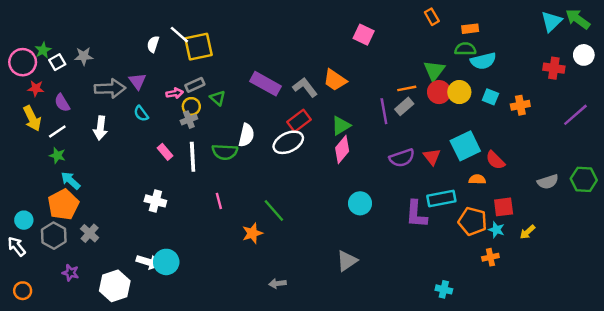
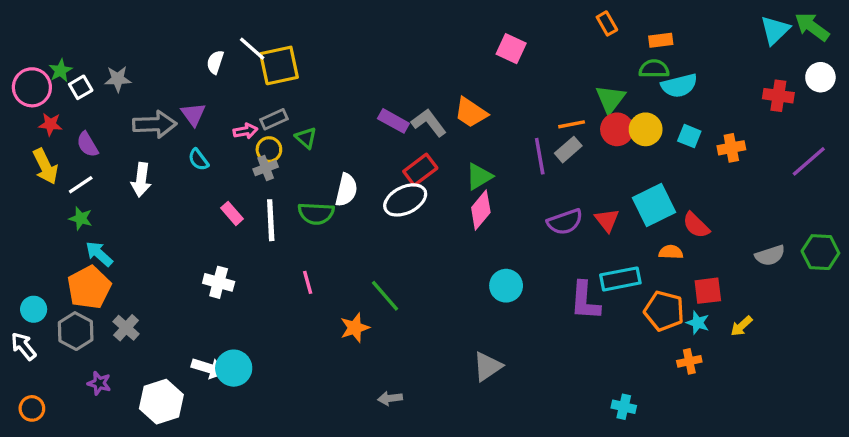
purple rectangle: (266, 84) -> (393, 121), moved, size x0.7

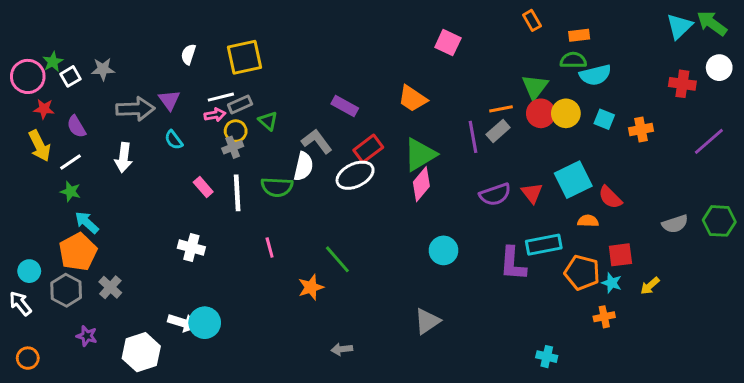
white line: (252, 49) -> (221, 97), moved, turned -55
gray L-shape: (429, 123) -> (317, 141), moved
green triangle: (479, 176) -> (420, 155), size x1.4

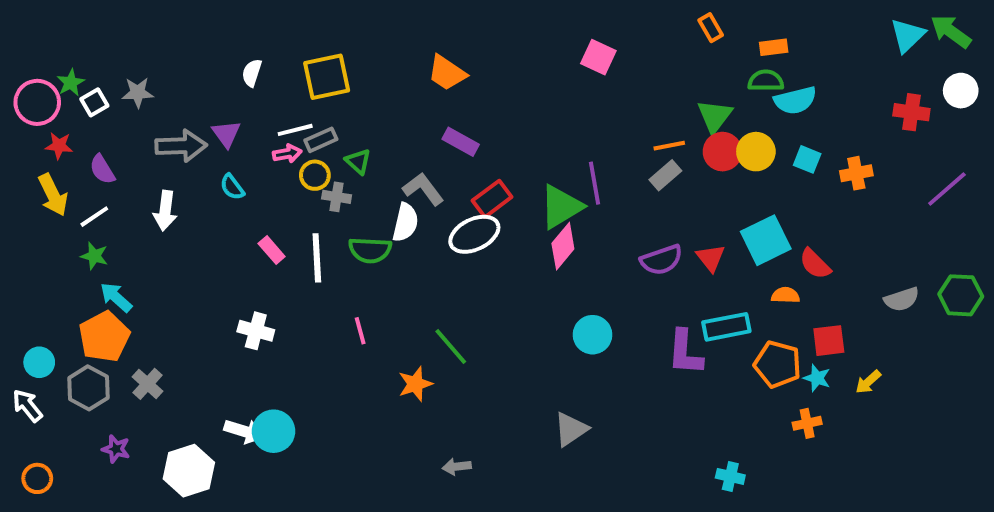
orange trapezoid: (413, 99) -> (447, 73), moved
purple line: (473, 137) -> (594, 183), moved
gray cross: (233, 147) -> (337, 197), moved, turned 30

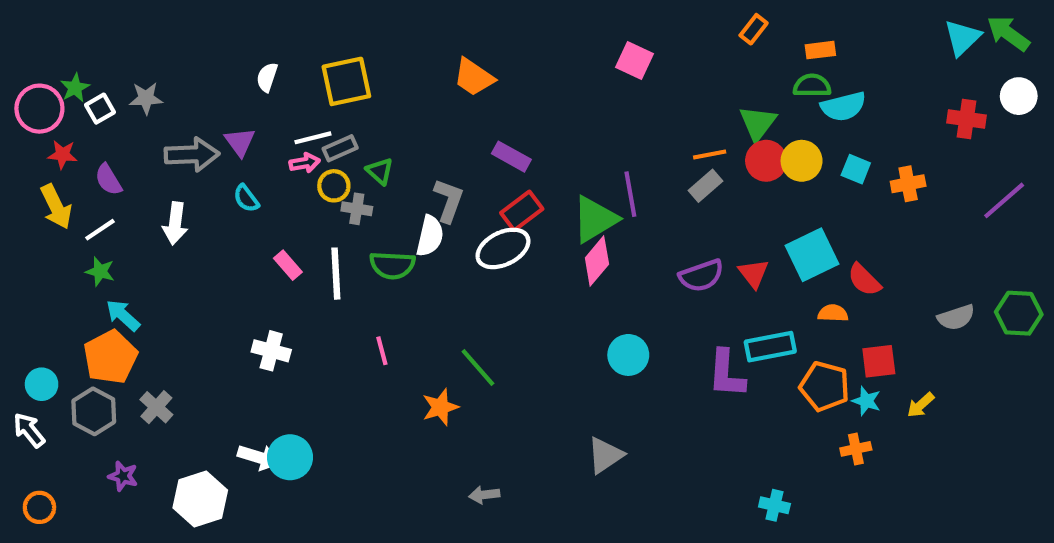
orange rectangle: (711, 28) -> (754, 29), turned 68
purple rectangle: (461, 142) -> (511, 157), moved
gray L-shape: (423, 189) -> (449, 200), turned 57

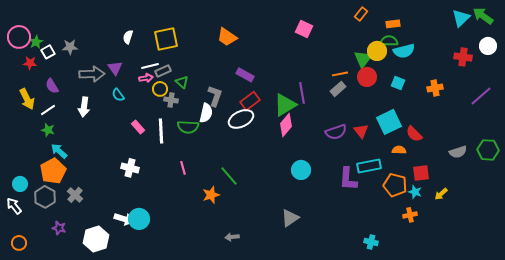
pink circle: (39, 109) -> (19, 37), moved
red star: (62, 155) -> (30, 63), moved
yellow circle: (802, 161) -> (377, 51), moved
cyan square: (856, 169) -> (398, 83), moved

